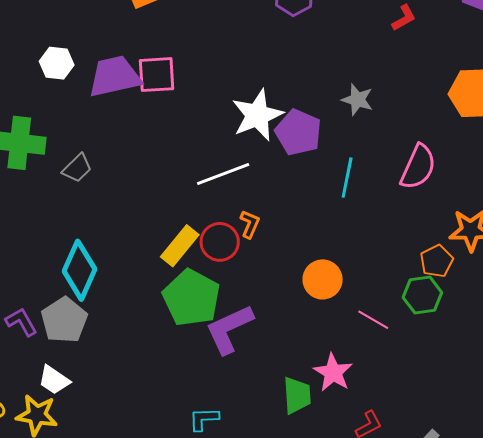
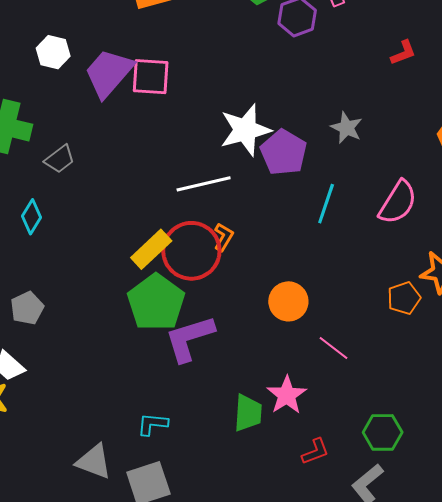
purple trapezoid: (115, 76) -> (109, 73), turned -44
red circle: (220, 242) -> (191, 251), size x1.5
cyan diamond: (80, 270) -> (32, 217), moved, size x0.6
green hexagon: (422, 295) -> (383, 432), moved
gray pentagon: (64, 320) -> (27, 308), size x0.7

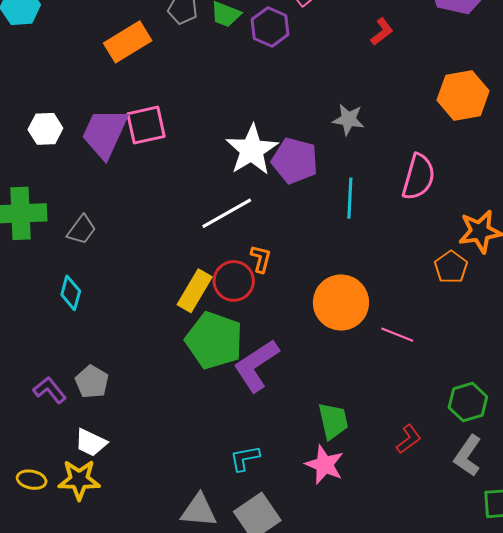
red circle: (191, 251) -> (234, 281), size x0.7
orange circle: (288, 301) -> (341, 303), size x1.4
pink star: (287, 395) -> (325, 465), moved

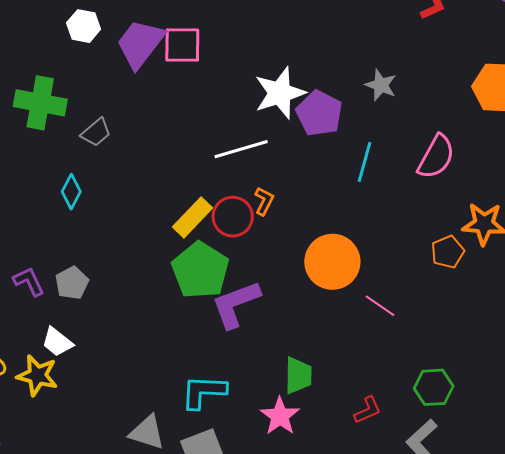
cyan L-shape: (245, 458) -> (204, 392), size x1.5

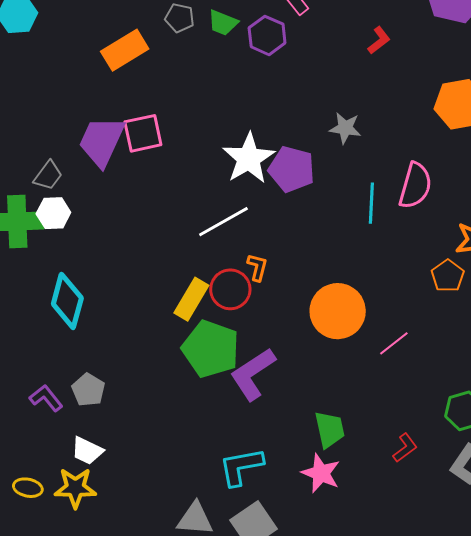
white hexagon: (84, 26) -> (53, 213), moved
gray trapezoid: (96, 132) -> (48, 175), moved
cyan line: (365, 162) -> (371, 203), moved
cyan diamond: (71, 192) -> (67, 301), size x1.6
pink line: (380, 306) -> (394, 343), turned -60

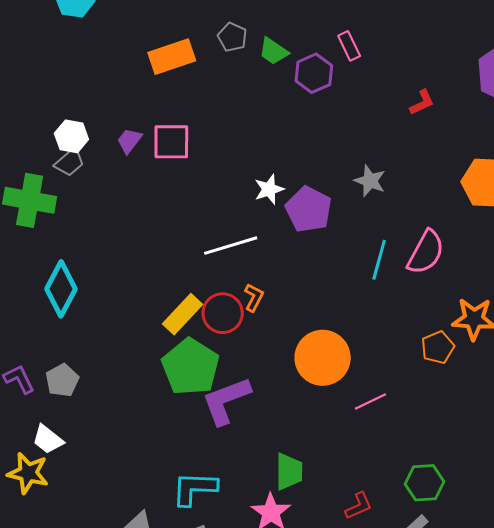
purple trapezoid: (102, 141) -> (129, 141), size x0.5
white star: (249, 158) -> (269, 189), size x0.6
white hexagon: (53, 213) -> (71, 136), moved

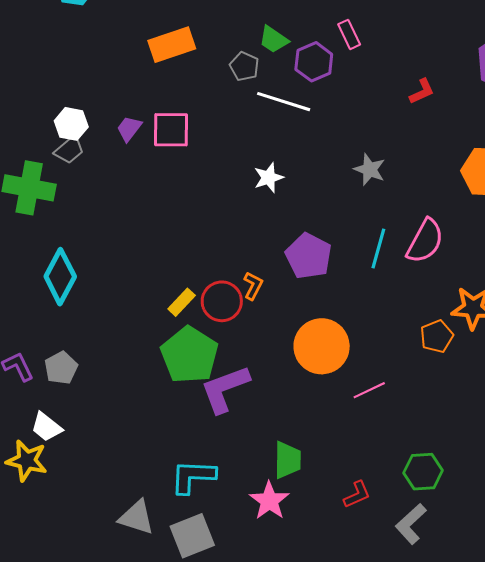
gray pentagon: (232, 37) -> (244, 66), moved
purple pentagon: (309, 209) -> (309, 256), moved
white line: (231, 246) -> (284, 102), moved, turned 34
yellow rectangle: (182, 314) -> (182, 302), size x0.7

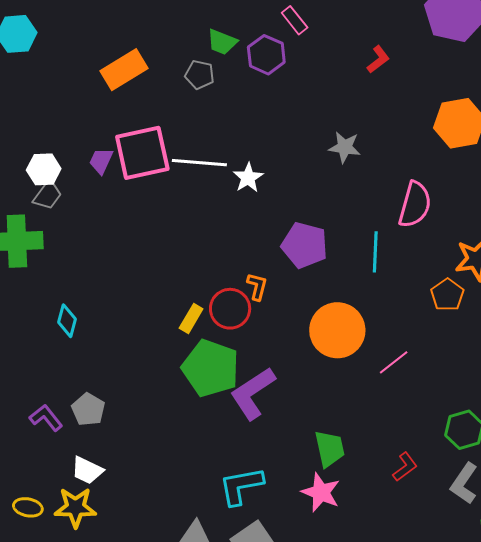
white line: (284, 102) -> (199, 163), moved
pink square: (171, 130) -> (142, 153), size x1.4
cyan line: (378, 248) -> (375, 252), moved
cyan diamond: (60, 277) -> (67, 321), size x0.6

